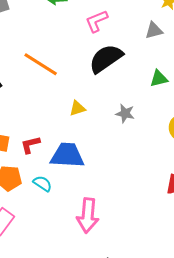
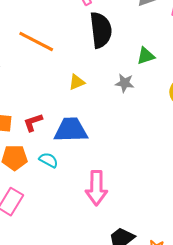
black semicircle: (106, 59) -> (101, 30), turned 123
green triangle: (159, 78) -> (146, 56), moved

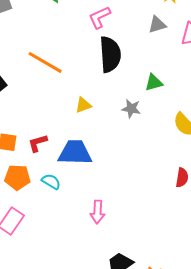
pink arrow: (96, 188) -> (98, 212), size x0.7

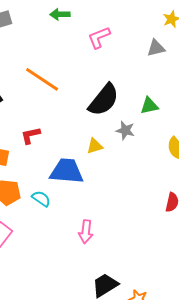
black semicircle: (110, 54) -> (104, 100), moved, turned 39
yellow triangle: (83, 105) -> (95, 146), moved
red L-shape: (38, 143) -> (31, 135), moved

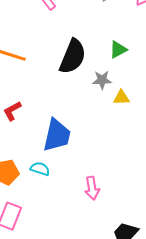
yellow triangle: (95, 146) -> (121, 98), moved, turned 30
blue trapezoid: (67, 171) -> (57, 135), turned 114

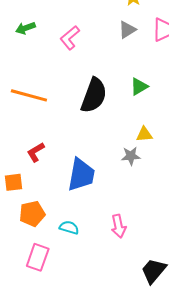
gray star: (102, 80) -> (131, 156), moved
cyan semicircle: (40, 169) -> (69, 228), moved

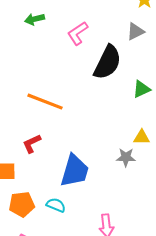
orange line: (29, 95) -> (45, 102), moved
black semicircle: (94, 95) -> (108, 62), moved
cyan semicircle: (69, 228) -> (56, 205), moved

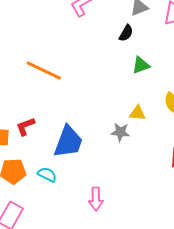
black semicircle: (108, 62) -> (126, 33), moved, size x0.5
red L-shape: (32, 144) -> (25, 126), moved

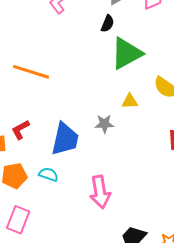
green triangle: (141, 65) -> (126, 53), size x1.8
gray star: (120, 132) -> (104, 124), moved
pink arrow: (96, 199) -> (100, 192), size x1.4

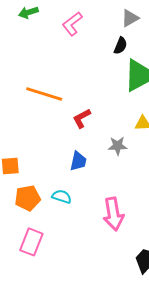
red L-shape: (20, 130) -> (82, 118), moved
blue trapezoid: (65, 139) -> (78, 161), size x0.6

